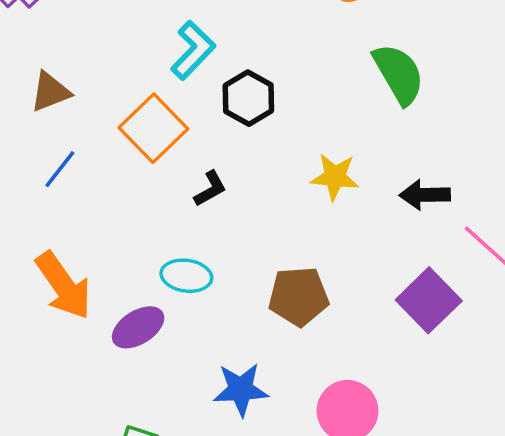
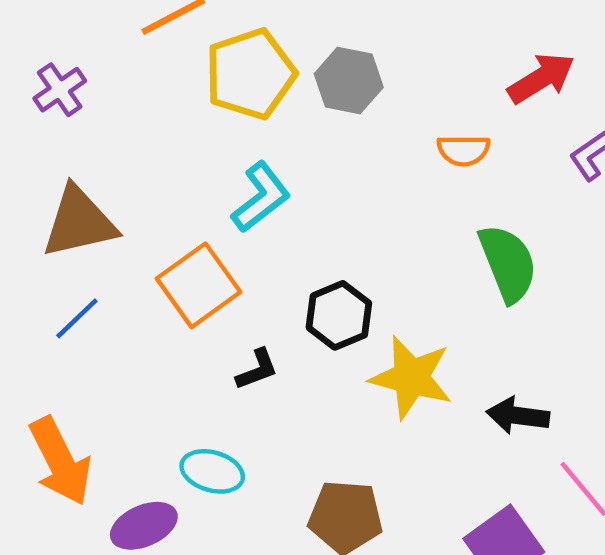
brown triangle: (50, 92) -> (79, 222), size x1.5
black hexagon: (248, 98) -> (339, 315), moved
yellow star: (335, 177) -> (411, 377), size x1.4

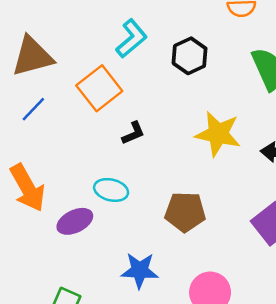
black hexagon: (339, 315) -> (190, 56), moved

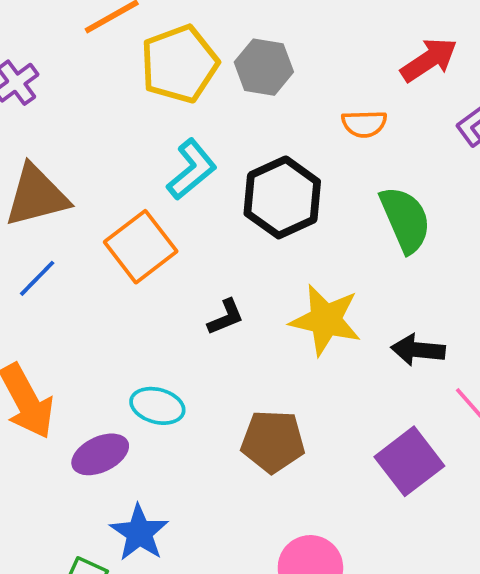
black hexagon: (190, 56) -> (282, 197), size x1.4
black L-shape: (133, 133) -> (226, 317), moved
blue star: (140, 270) -> (139, 533), moved, turned 30

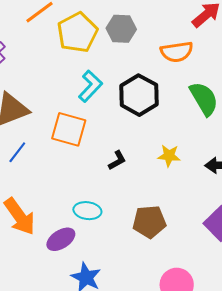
orange semicircle: (364, 124) -> (177, 52), size x1.4
orange square: (141, 247) -> (69, 129), turned -30
yellow star: (326, 320) -> (169, 156), size x0.6

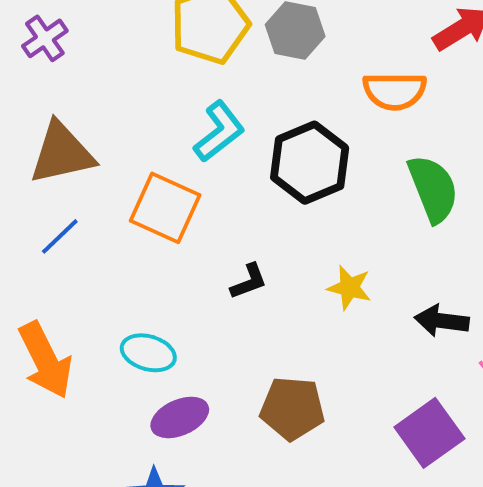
cyan ellipse: (87, 211) -> (148, 353), moved
purple ellipse: (61, 239) -> (180, 417), moved

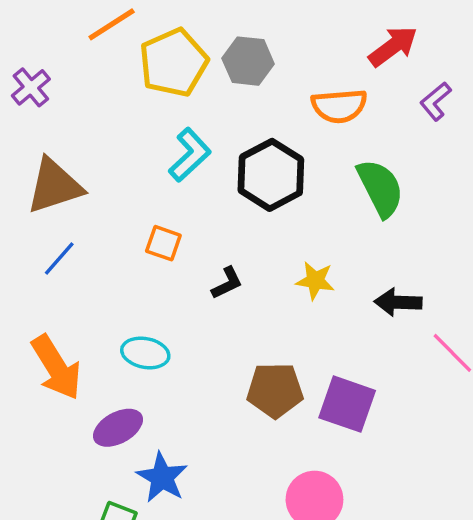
orange square: (165, 208) -> (163, 243), moved, size x0.6
purple ellipse: (180, 417) -> (118, 428), moved
purple square: (429, 433) -> (347, 404), moved, turned -30

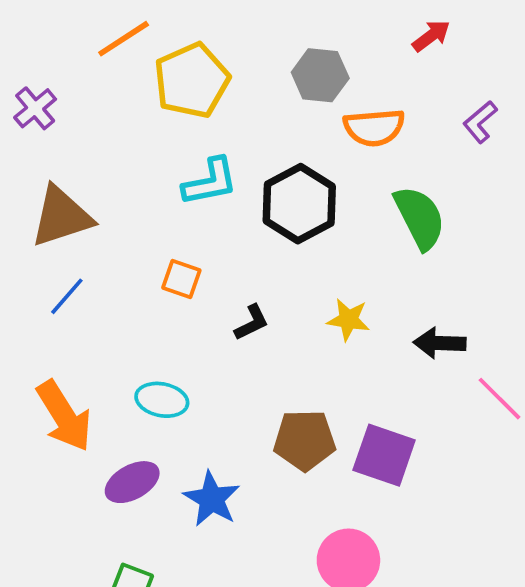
red arrow: (393, 46) -> (431, 36), moved, size x0.7
gray hexagon: (248, 61) -> (320, 75), moved
cyan L-shape: (190, 155) -> (210, 182), turned 32
blue star: (162, 477) -> (212, 499), moved

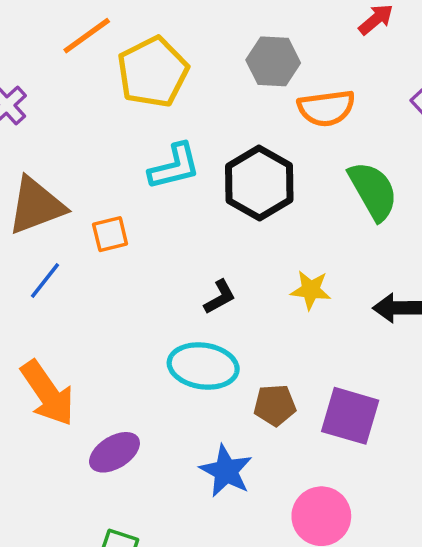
orange square: (181, 279) -> (110, 234), moved, turned -30
cyan ellipse: (162, 400) -> (203, 366), moved, size x1.4
brown pentagon: (305, 440) -> (275, 405), size x0.7
blue star: (212, 499) -> (226, 471), moved

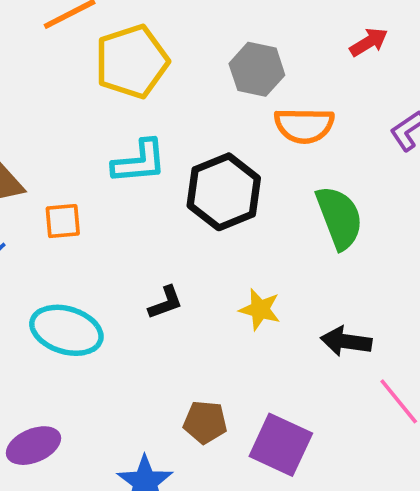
cyan ellipse: (203, 366) -> (66, 330), moved

